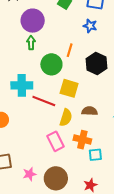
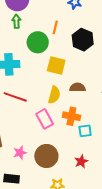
red line: (44, 101) -> (15, 97), moved

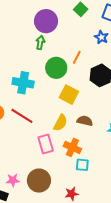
pink star: (20, 153) -> (13, 180), moved

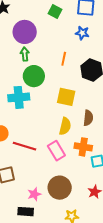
green circle: (56, 68) -> (34, 76), moved
red line: (22, 116) -> (24, 146), moved
brown semicircle: (85, 121) -> (88, 118), turned 98

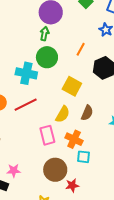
red line: (24, 146) -> (26, 105), moved, turned -60
brown circle: (60, 188) -> (55, 170), moved

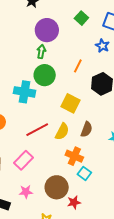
red line: (26, 105) -> (37, 130), moved
pink rectangle: (47, 135) -> (24, 160), moved, turned 60
cyan square: (83, 157) -> (84, 173), turned 32
pink star: (14, 171) -> (26, 192), moved

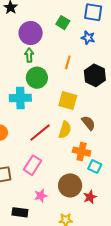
green square: (81, 18) -> (63, 23), moved
brown semicircle: (87, 129) -> (88, 123), turned -49

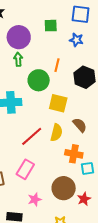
green square: (63, 23) -> (51, 26), turned -32
green circle: (37, 78) -> (39, 80), moved
cyan square: (95, 167) -> (88, 168), turned -32

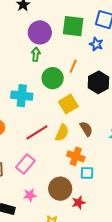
green square: (51, 26) -> (73, 26), size x1.6
yellow square: (58, 103) -> (68, 104), turned 36

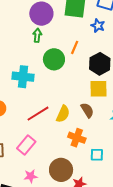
yellow square: (68, 104) -> (98, 89), moved, turned 30
cyan square: (87, 173) -> (97, 155), moved

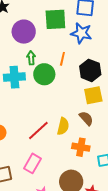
blue star: (98, 26) -> (81, 33), size x1.5
green arrow: (37, 35) -> (31, 58), moved
cyan cross: (23, 77) -> (14, 77), moved

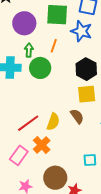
orange line: (62, 59) -> (54, 46), moved
orange cross: (81, 147) -> (42, 145), moved, turned 30

